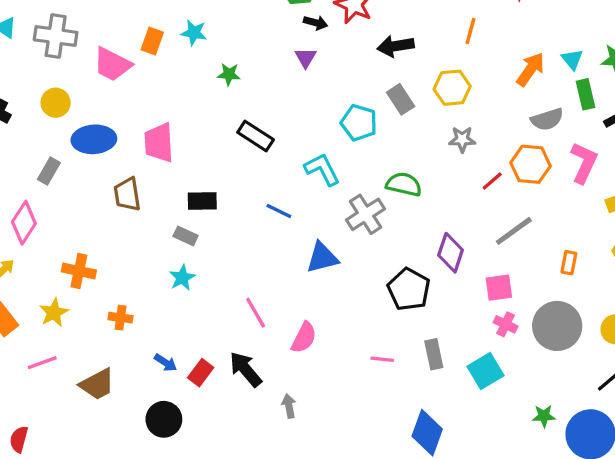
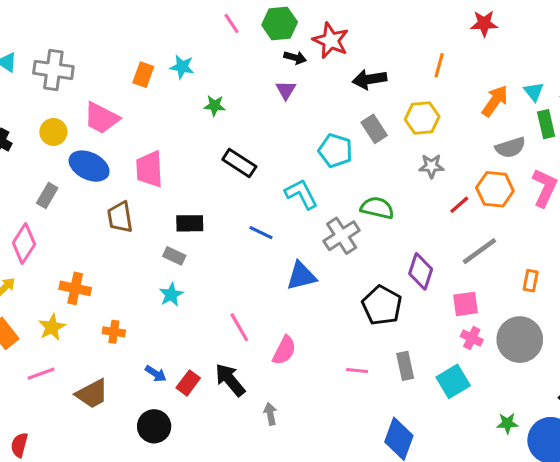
pink trapezoid: (112, 64) -> (101, 118), moved
blue ellipse: (94, 139) -> (89, 166), turned 30

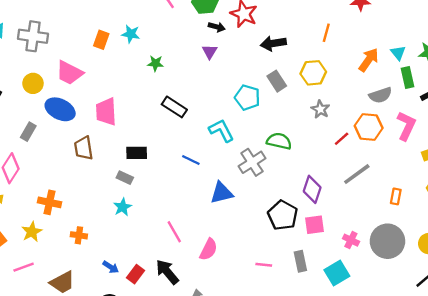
gray star: (431, 166) -> (320, 109), turned 30
pink square: (466, 304) -> (314, 225), moved

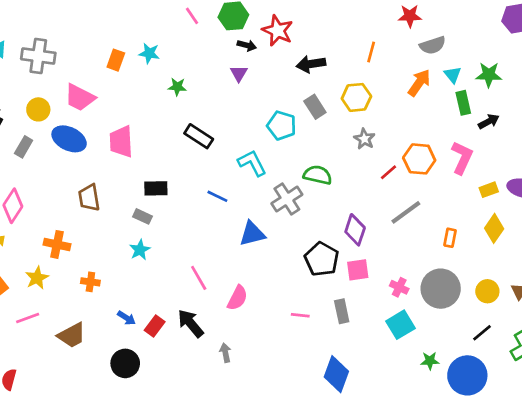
gray semicircle: (380, 95) -> (433, 45), moved
gray rectangle: (28, 132) -> (24, 147), moved
brown trapezoid: (84, 148) -> (89, 198), moved
cyan square: (337, 273) -> (401, 325), moved

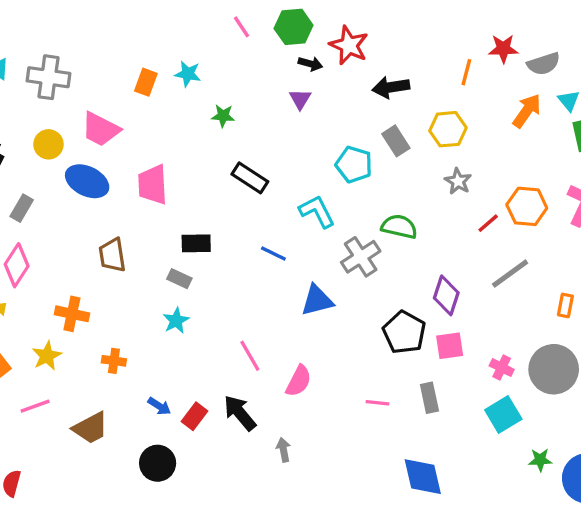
red star: (410, 16) -> (503, 49), moved
gray rectangle: (24, 147) -> (22, 208), moved
blue diamond: (336, 374) -> (423, 477), turned -33

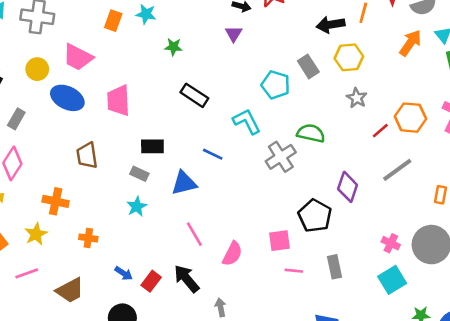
black arrow: (391, 87) -> (331, 25), moved
blue triangle: (317, 300) -> (184, 183), moved
pink square: (450, 346) -> (279, 241), moved

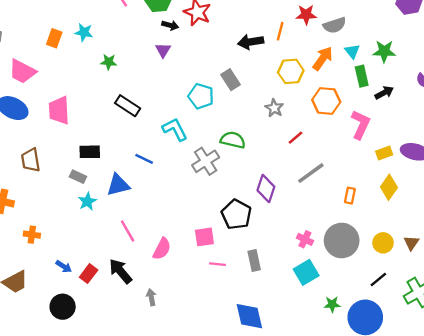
yellow hexagon: (349, 57) -> (291, 71), moved
orange hexagon: (410, 118) -> (326, 101), moved
cyan star: (137, 207) -> (87, 201), moved

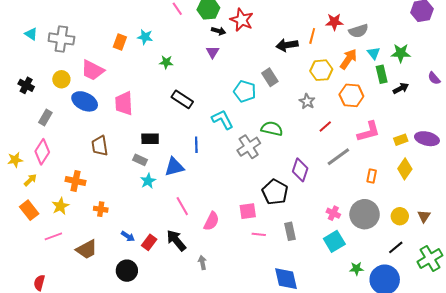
pink L-shape: (361, 125) -> (369, 132), moved, turned 50
blue line: (144, 159) -> (196, 145), turned 63

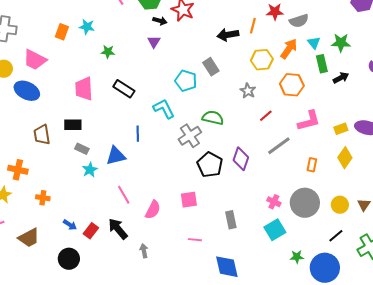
pink trapezoid: (124, 103) -> (84, 89), moved
black rectangle: (150, 139) -> (73, 125), moved
black pentagon: (275, 192) -> (210, 165), moved
pink line: (259, 234) -> (195, 240), moved

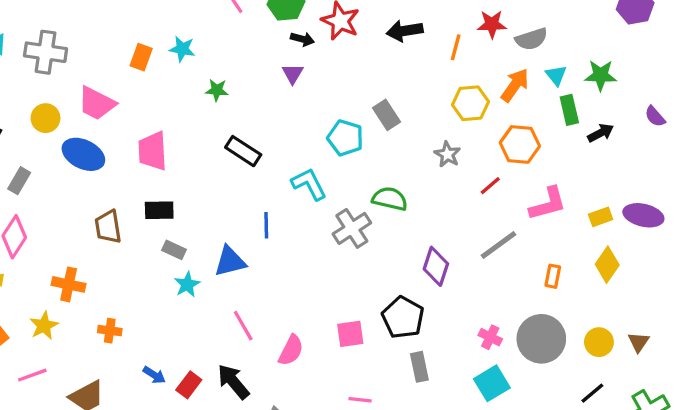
black arrow: (228, 35) -> (405, 31), moved
pink trapezoid: (84, 89) -> (153, 151), moved
red line: (266, 116) -> (490, 186), moved
black pentagon: (210, 165) -> (403, 317), moved

